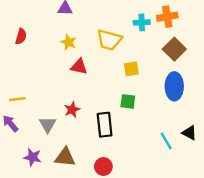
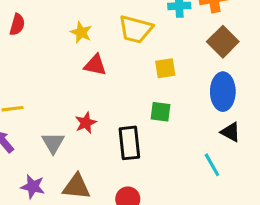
black triangle: (189, 133) -> (231, 132), moved

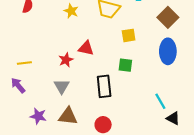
red triangle: (95, 65) -> (86, 48), moved
red star: (86, 123) -> (66, 60), moved
black triangle: (231, 132) -> (173, 118), moved
gray triangle: (53, 143) -> (62, 86), moved

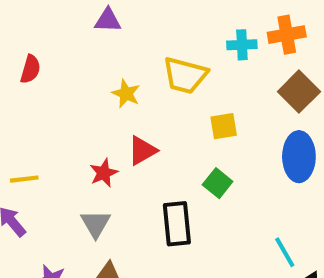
yellow star: (71, 11) -> (126, 94), moved
red triangle: (86, 48) -> (142, 151), turned -42
green square: (125, 65) -> (218, 183), turned 32

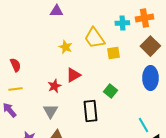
red semicircle: (30, 69) -> (15, 65), moved, turned -40
yellow trapezoid: (185, 75) -> (94, 38), turned 40
yellow square: (224, 126) -> (113, 53), moved

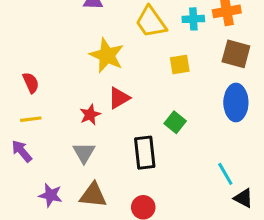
yellow trapezoid: (94, 38) -> (151, 22), moved
brown square: (150, 46) -> (236, 54), turned -30
yellow star: (65, 47) -> (107, 55), size x1.6

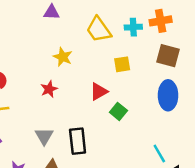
yellow star: (107, 55) -> (63, 57), size x0.7
red triangle: (119, 98) -> (99, 92), moved
red star: (90, 115) -> (49, 89), moved
black rectangle: (145, 153) -> (78, 141), moved

